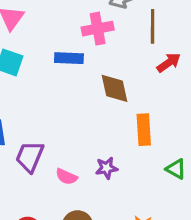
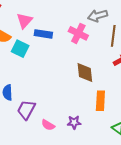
pink cross: (98, 29) -> (78, 33), turned 30
blue rectangle: (69, 58) -> (43, 34), moved

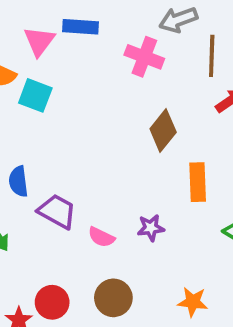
blue rectangle: (43, 34) -> (80, 27), moved
brown diamond: (85, 73) -> (163, 131), turned 50
purple trapezoid: (26, 110) -> (57, 211), turned 95

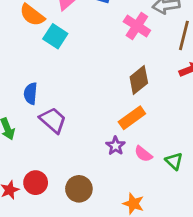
orange rectangle: (198, 182) -> (132, 118), moved, turned 44
purple star: (151, 228) -> (116, 146), turned 30
pink semicircle: (101, 237) -> (143, 154), moved

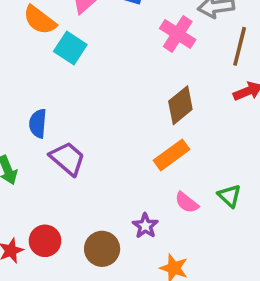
purple star: (116, 146) -> (145, 226), moved
green triangle: (174, 161) -> (229, 196), moved

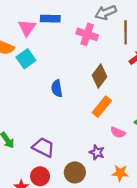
cyan square: (70, 48) -> (26, 59), turned 36
blue semicircle: (38, 123) -> (57, 88), moved
purple trapezoid: (67, 159) -> (43, 147), moved

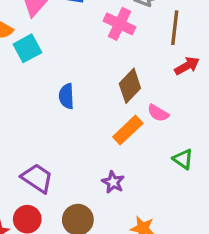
pink semicircle: (118, 132) -> (158, 113), moved
purple star: (97, 152) -> (113, 182), moved

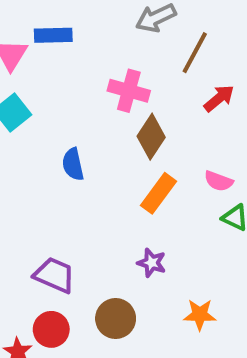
pink cross: (119, 24) -> (129, 91), moved
brown line: (175, 28) -> (195, 53), turned 32
pink semicircle: (158, 113) -> (219, 181), moved

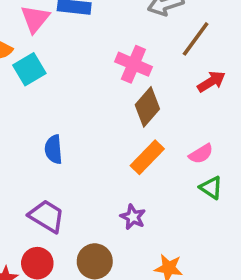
blue semicircle: (73, 164) -> (53, 149), moved
pink semicircle: (219, 181) -> (201, 154), turned -60

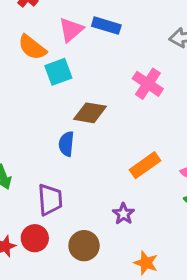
brown diamond: (147, 107) -> (90, 113), moved, turned 48
purple trapezoid: (47, 216) -> (50, 200), turned 44

